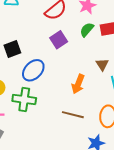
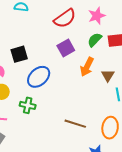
orange arrow: (78, 84) -> (87, 67), moved
green cross: (24, 99) -> (28, 105), size x0.7

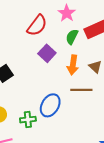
blue ellipse: (39, 77) -> (50, 105), moved
brown line: (75, 124) -> (81, 90), moved

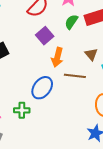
orange arrow: (73, 65) -> (57, 57), moved
green cross: (28, 120) -> (22, 110), moved

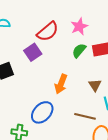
purple square: (45, 36) -> (33, 52), moved
brown line: (75, 76) -> (85, 116), moved

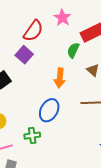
green semicircle: (79, 51) -> (73, 50), moved

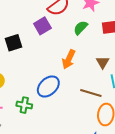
green semicircle: (73, 50) -> (81, 28), moved

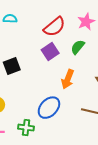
purple square: (42, 26) -> (50, 51), moved

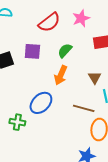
green semicircle: (78, 47) -> (65, 51), moved
purple square: (50, 51) -> (32, 51), moved, turned 36

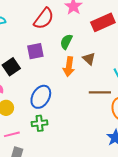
brown triangle: (95, 78) -> (89, 59), moved
blue ellipse: (41, 103) -> (41, 97), moved

